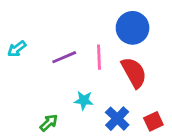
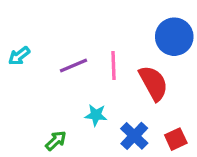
blue circle: (133, 28) -> (174, 37), moved

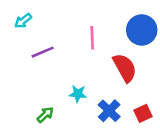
cyan arrow: (19, 56) -> (23, 21), moved
purple line: (73, 65) -> (43, 52), moved
pink line: (113, 65) -> (92, 38), moved

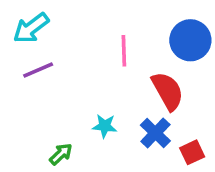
cyan arrow: (23, 21) -> (31, 28), size x1.5
purple line: (43, 52) -> (38, 70), moved
blue cross: (109, 111) -> (155, 133), moved

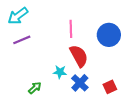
blue circle: (190, 40) -> (109, 35), moved
red semicircle: (168, 91) -> (79, 56), moved
blue cross: (155, 133) -> (80, 83), moved

